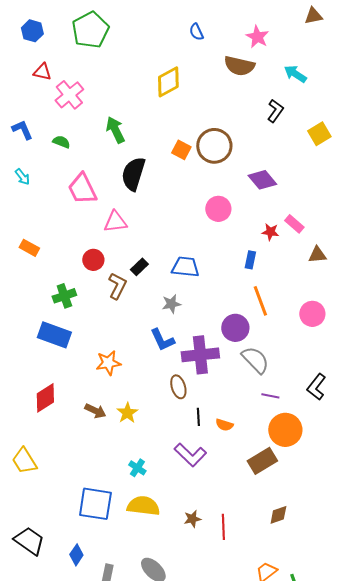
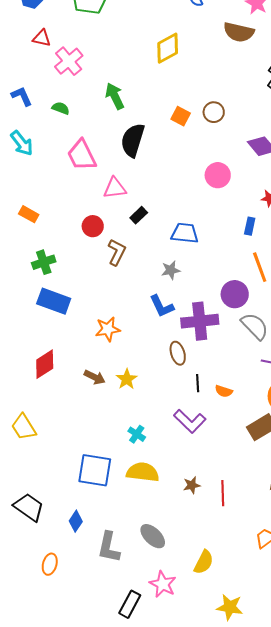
brown circle: (214, 146) -> (214, 112), size x0.6
cyan arrow: (22, 177) -> (22, 143), size x1.5
black rectangle: (139, 267) -> (139, 215), moved
green cross: (64, 296) -> (44, 262), moved

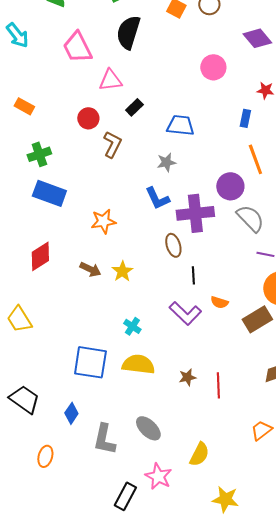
orange semicircle: (224, 391) -> (219, 302), moved

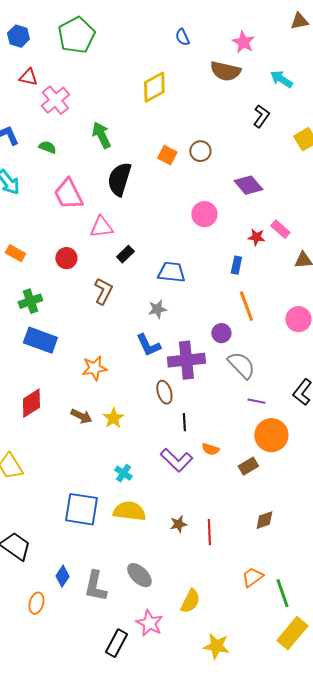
red circle: (88, 118) -> (66, 258), moved
purple circle: (230, 186) -> (221, 333), size x0.7
brown rectangle: (257, 319) -> (248, 466), size x0.7
blue diamond: (71, 413) -> (62, 576), moved

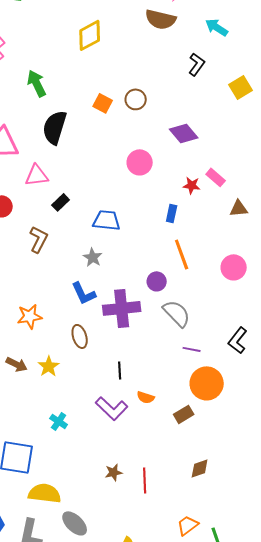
gray star: (157, 309) -> (93, 257), turned -30
brown ellipse: (164, 392) -> (80, 336), moved
yellow semicircle: (129, 511) -> (45, 493), moved

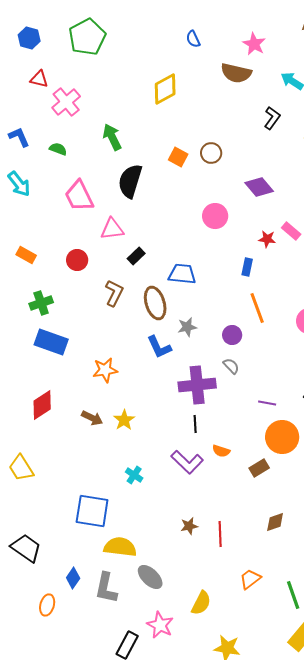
gray star: (93, 257) -> (187, 327), moved, turned 30
purple cross: (122, 308) -> (197, 385), moved
gray semicircle: (177, 313) -> (231, 366), moved, size x0.6
brown ellipse: (80, 336) -> (155, 303), moved, size x1.4
orange trapezoid: (188, 525) -> (250, 579), moved

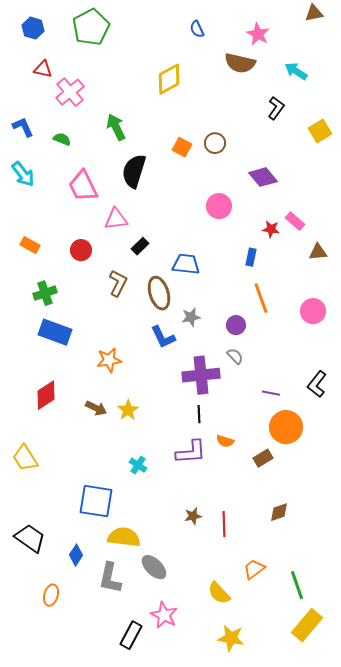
purple L-shape: (187, 462) -> (191, 452), turned -48
blue diamond: (73, 578) -> (76, 555), moved
yellow semicircle: (201, 603) -> (219, 593), moved, turned 110

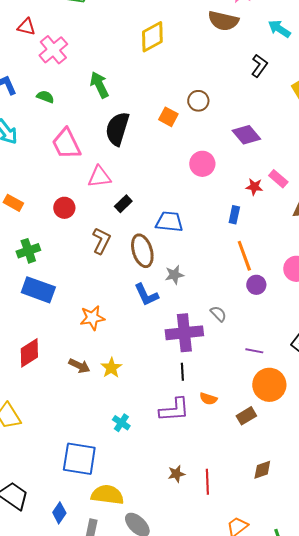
orange square: (182, 147) -> (168, 117), moved
purple circle: (236, 325) -> (256, 285), moved

